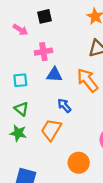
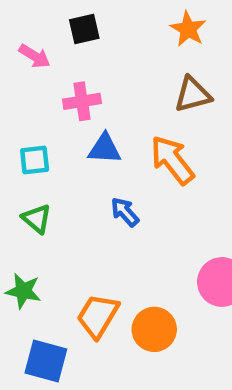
orange trapezoid: (51, 130) -> (98, 316), moved
green star: (18, 133) -> (23, 291), moved

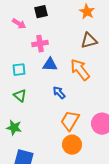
orange trapezoid: (98, 316) -> (70, 121), moved

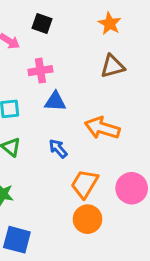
black square: (41, 12) -> (42, 24), turned 32
orange arrow: (80, 70) -> (102, 128), moved, turned -35
blue arrow: (59, 93) -> (58, 149), moved

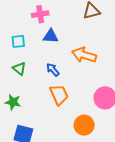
orange trapezoid: (85, 184) -> (59, 95), moved, turned 125
orange circle: (88, 219) -> (84, 125), moved

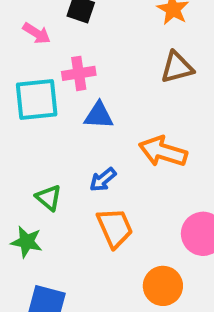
cyan square: (18, 41) -> (37, 99), moved, size x1.6
green triangle: (19, 69) -> (49, 198), moved
blue arrow: (53, 70) -> (103, 180), turned -88

